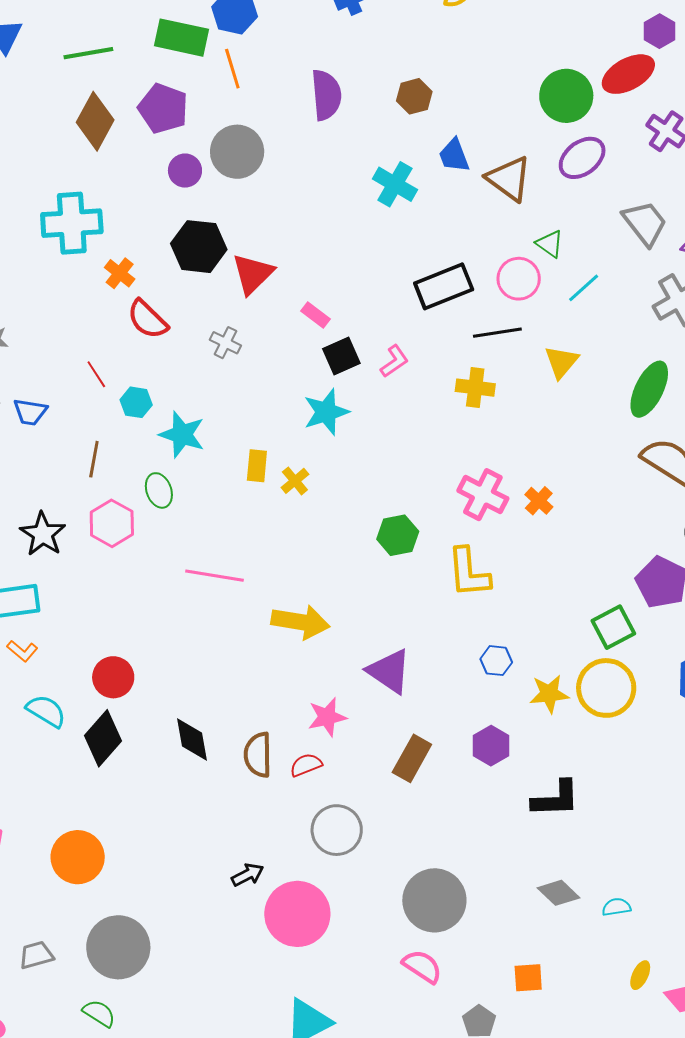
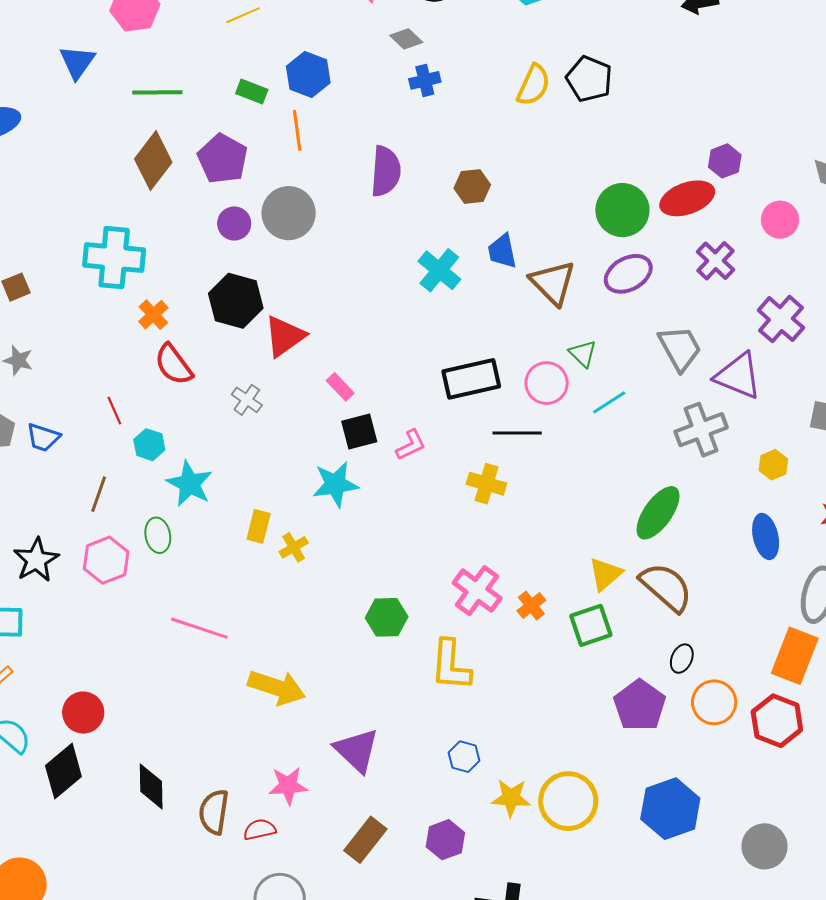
green rectangle: (181, 38) -> (252, 92), size x0.6
yellow triangle: (561, 362) -> (605, 574), moved
green square: (613, 627) -> (591, 625), moved

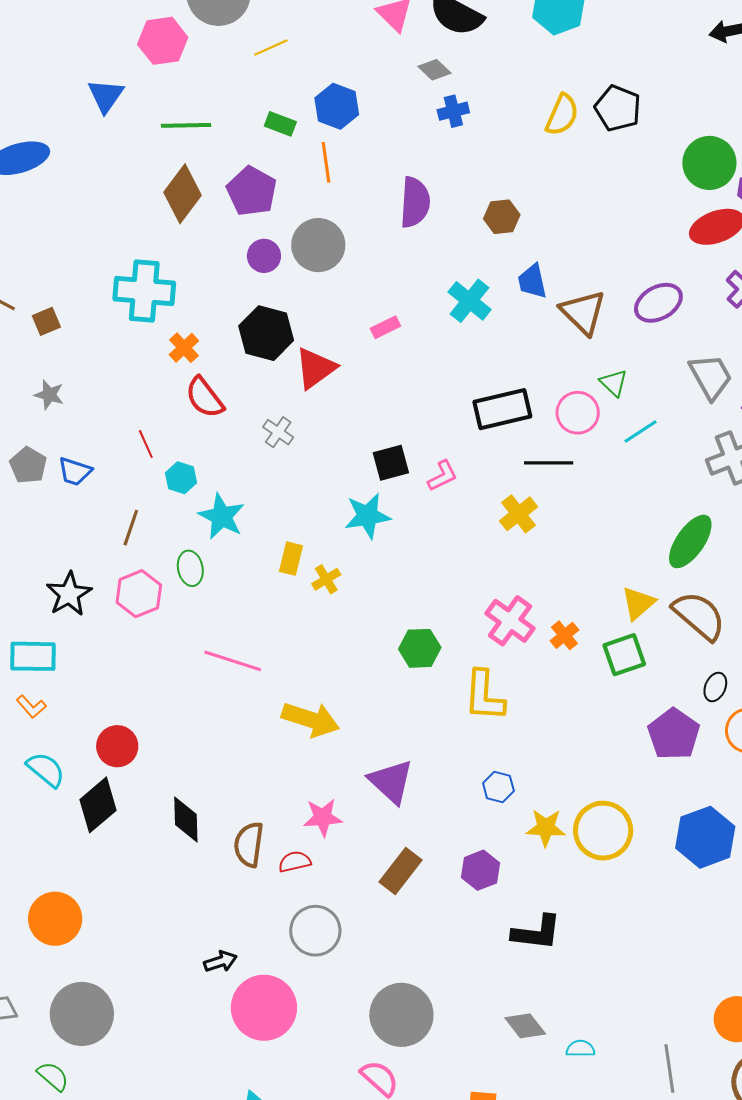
green circle: (622, 210) -> (709, 163), moved
pink rectangle: (340, 387) -> (385, 327), moved, turned -72
yellow cross: (486, 484) -> (518, 514), turned 36

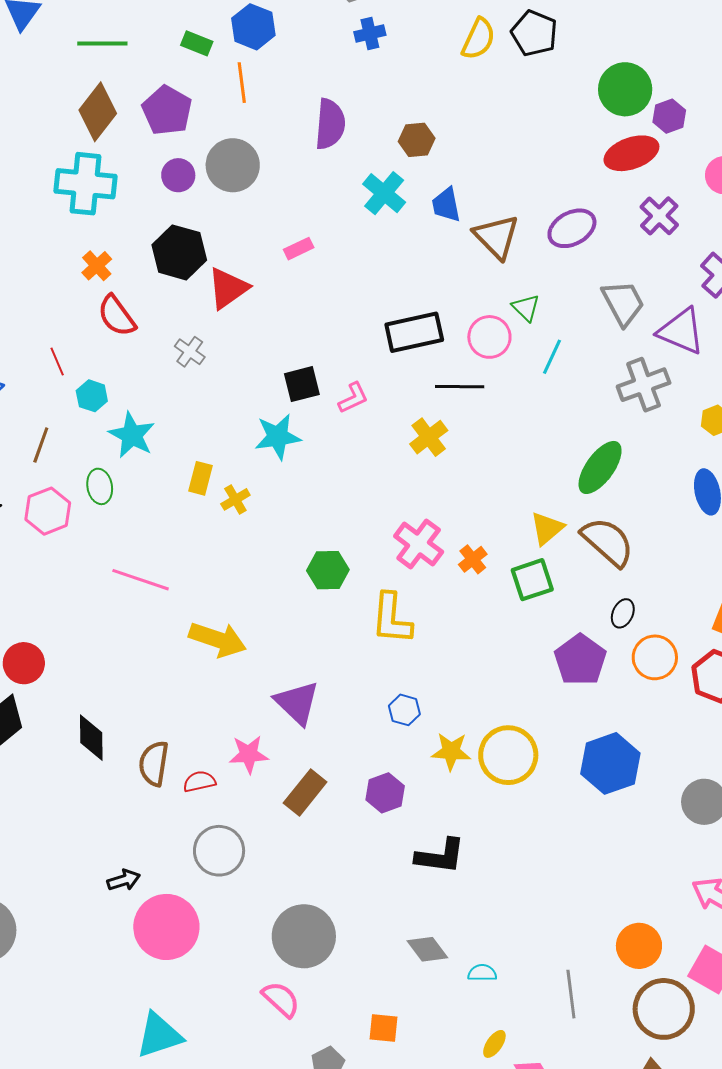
cyan cross: (144, 291) -> (85, 184), moved
cyan cross: (470, 301) -> (384, 193), moved
cyan line: (641, 432) -> (552, 357), turned -33
pink star: (323, 817) -> (249, 754), moved

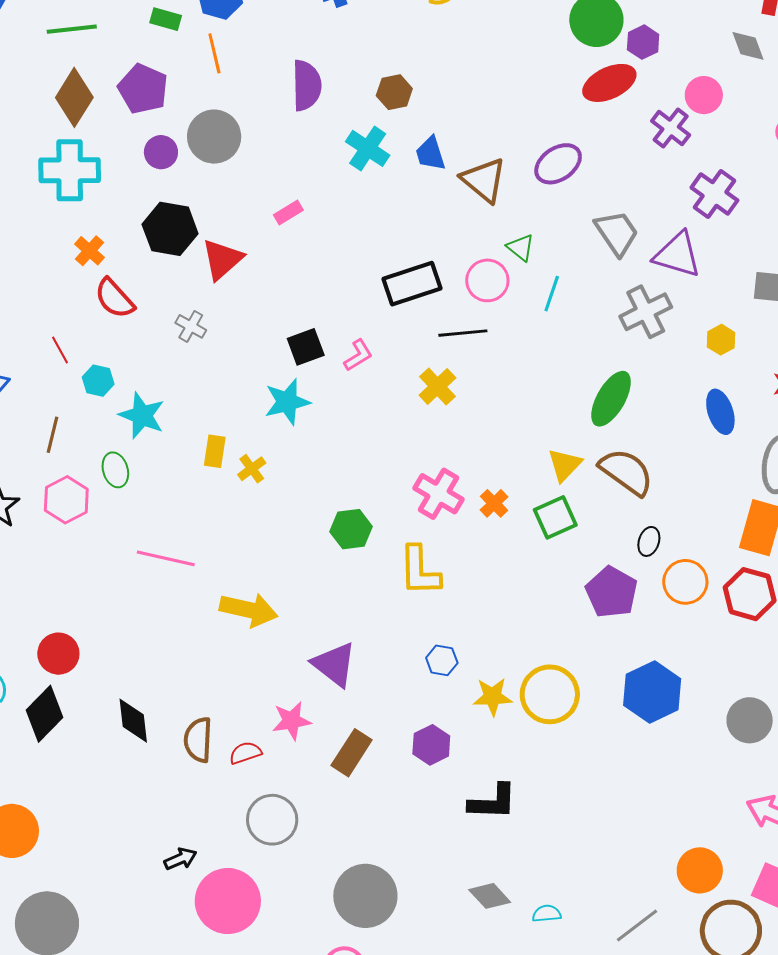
purple cross: (659, 216) -> (671, 128), moved
gray line: (571, 994) -> (637, 925), turned 66

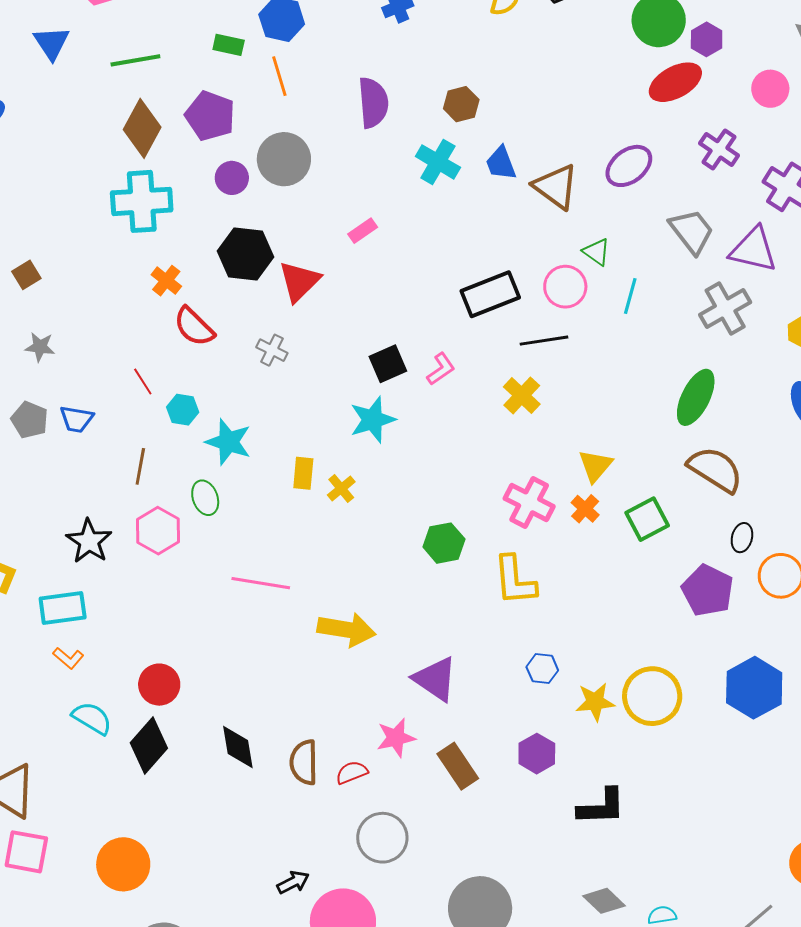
purple cross: (671, 128) -> (719, 149), moved
yellow triangle: (565, 465) -> (595, 466), moved
brown rectangle: (352, 753) -> (458, 766), turned -63

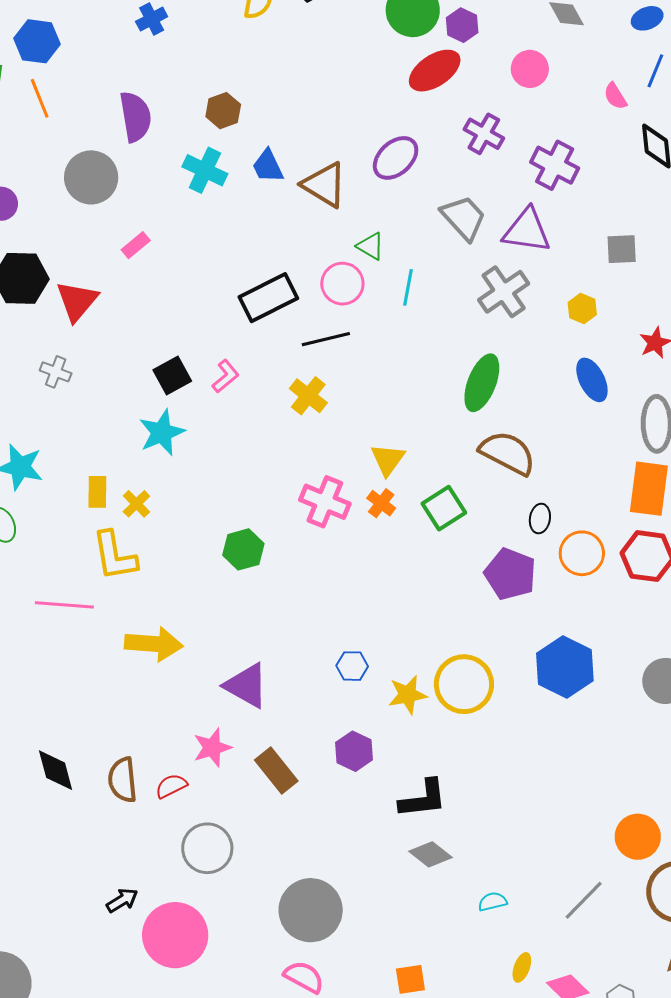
gray circle: (284, 159) -> (91, 177), moved
yellow L-shape: (515, 580) -> (115, 556), moved
gray diamond: (604, 901) -> (430, 854), moved

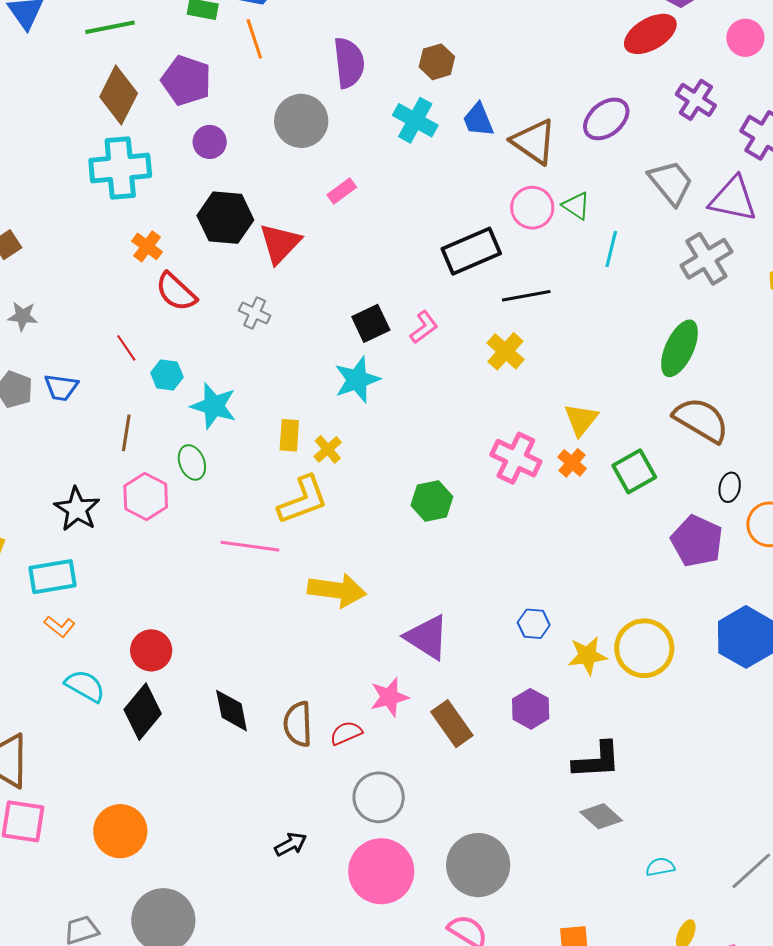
pink circle: (342, 284) -> (532, 208), moved
yellow L-shape: (115, 556) -> (303, 500), turned -104
pink circle: (175, 935) -> (381, 871), moved

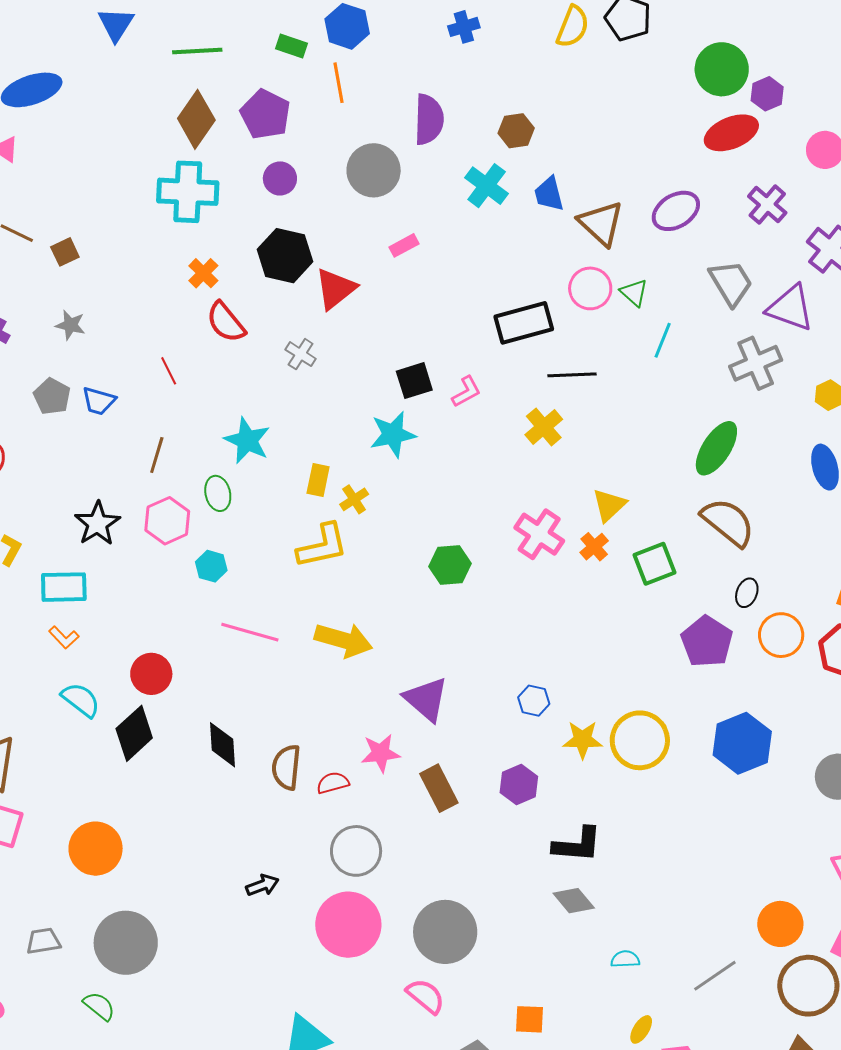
cyan hexagon: (167, 375) -> (211, 566), moved
pink line: (250, 546) -> (250, 632), moved

